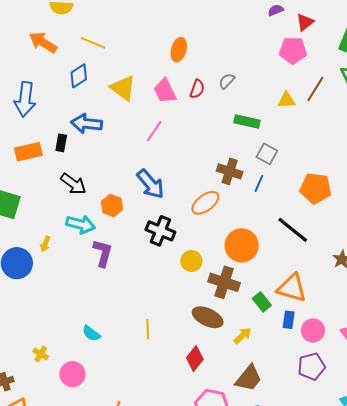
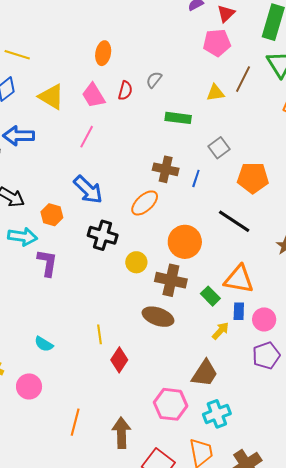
gray square: (267, 154) -> (219, 148), moved, turned 30
yellow arrow: (242, 336) -> (220, 331), moved
red diamond: (195, 358) -> (119, 360), moved

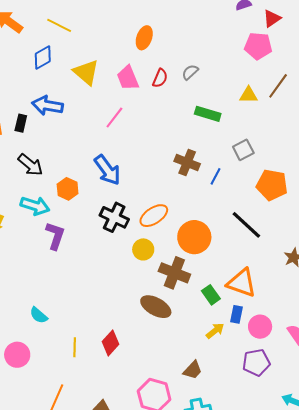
orange ellipse: (145, 203) -> (154, 216), moved
yellow line: (99, 334) -> (75, 347), moved
brown trapezoid: (205, 373) -> (193, 370), size x0.7

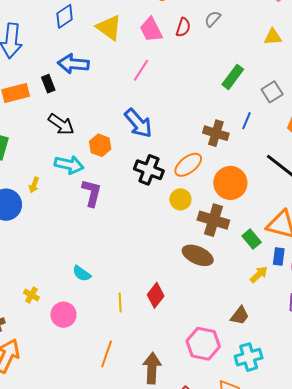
green rectangle: (208, 114) -> (233, 77), moved, turned -65
black rectangle: (21, 123) -> (48, 84), turned -30
brown cross: (187, 163) -> (216, 133), moved

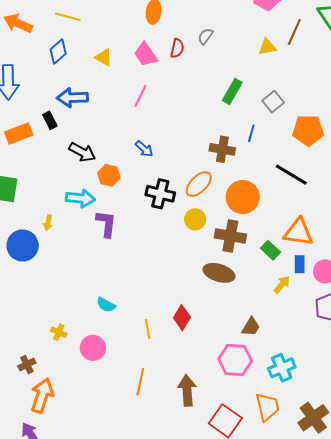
yellow triangle: (109, 28) -> (104, 57), size x0.7
blue arrow: (138, 123) -> (144, 149), size x0.6
black arrow: (61, 124) -> (82, 152), moved
brown trapezoid: (240, 316) -> (251, 327), moved

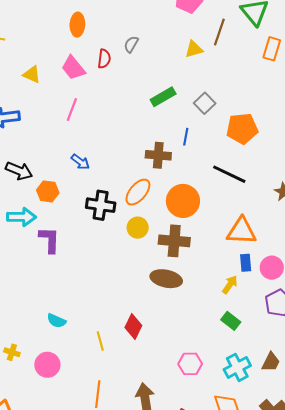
green rectangle: (232, 91) -> (163, 97), turned 35
green rectangle: (270, 250) -> (231, 321), moved
brown trapezoid: (251, 327) -> (271, 362), moved
pink hexagon: (235, 360) -> (190, 364), size x0.7

